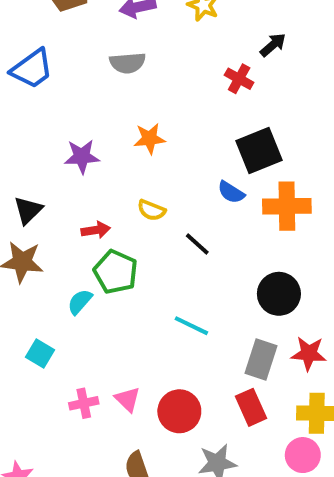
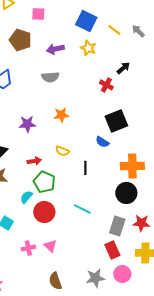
orange cross: (287, 206) -> (132, 166), moved
black line: (197, 244) -> (85, 168), turned 48
red circle: (179, 411) -> (44, 212), moved
pink circle: (303, 455) -> (122, 274), moved

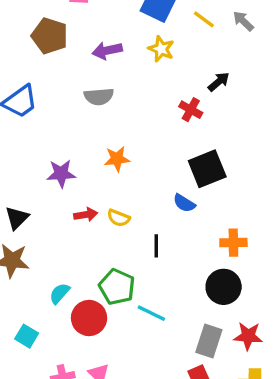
red arrow: (34, 161) -> (86, 215), moved
orange cross: (132, 166) -> (233, 243), size x0.7
green pentagon: (44, 182) -> (117, 287), moved

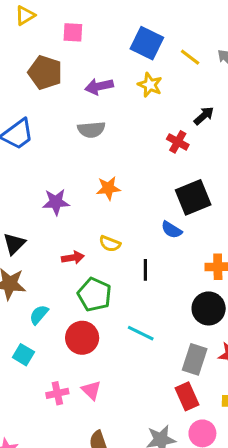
red arrow: (86, 215) -> (73, 258), moved
green pentagon: (117, 287) -> (94, 295), moved
cyan semicircle: (59, 293) -> (39, 315), moved

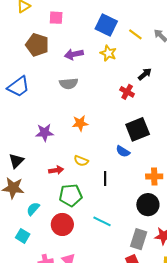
green pentagon: (94, 295) -> (71, 195), turned -30

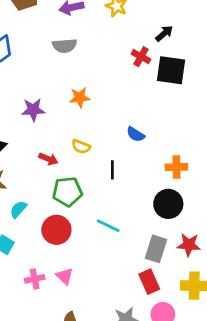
black square: (138, 129) -> (171, 70), moved, turned 30
red arrow: (56, 170) -> (48, 159), turned 32

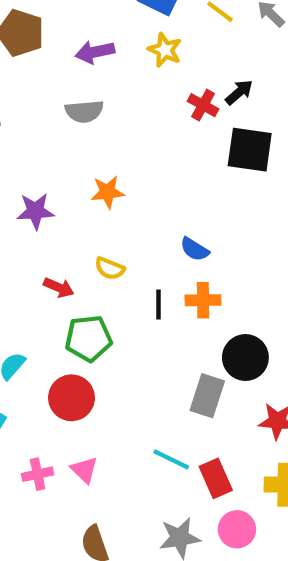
red cross: (141, 57) -> (203, 105), moved
orange cross: (176, 167) -> (203, 300), moved
cyan line: (108, 226) -> (171, 459), moved
gray rectangle: (156, 249) -> (207, 396), moved

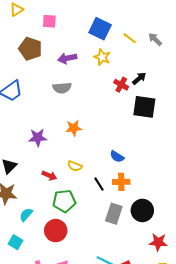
black line: (158, 304) -> (99, 184), turned -32
gray rectangle: (207, 396) -> (114, 214), moved

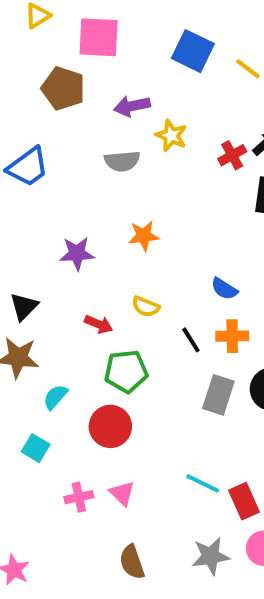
pink square: (49, 21) -> (99, 37), size x1.6
yellow star: (102, 57) -> (171, 136), moved
red cross: (121, 85) -> (232, 155), turned 32

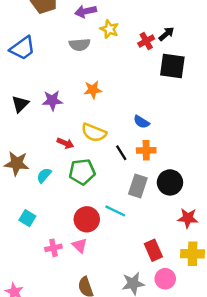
black triangle: (24, 307) -> (20, 104), moved
yellow semicircle: (146, 307) -> (94, 133), size x1.5
cyan semicircle: (55, 397) -> (44, 175), moved
red circle: (110, 426) -> (87, 219), moved
cyan line: (203, 483) -> (115, 211), moved

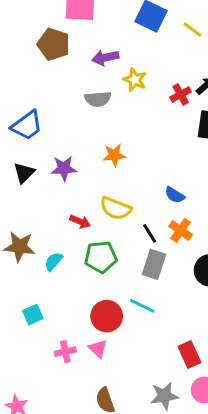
blue trapezoid: (23, 48) -> (27, 126), moved
orange cross: (146, 150) -> (181, 230), turned 36
gray rectangle: (138, 186) -> (154, 264), moved
cyan square: (27, 218) -> (33, 315), turned 35

